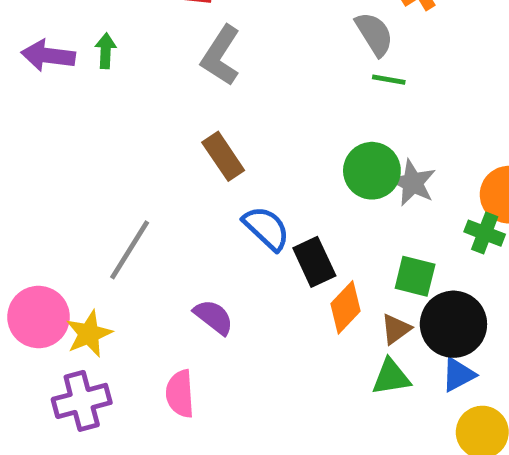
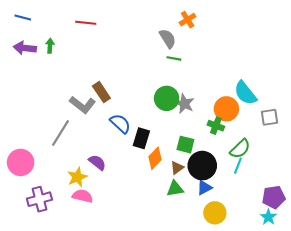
gray L-shape: (221, 56) -> (83, 105), moved, turned -85
black rectangle: (314, 262) -> (141, 138), turned 42
yellow star: (89, 334) -> (77, 177), moved
pink semicircle: (180, 394) -> (83, 196), turned 108

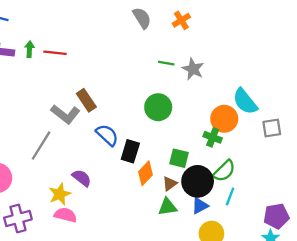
red line: (86, 23) -> (55, 53), moved
gray semicircle: (168, 38) -> (142, 18), moved
gray star: (184, 104) -> (193, 69), moved
green semicircle: (240, 149) -> (224, 171), moved
cyan line: (238, 166) -> (230, 196), moved

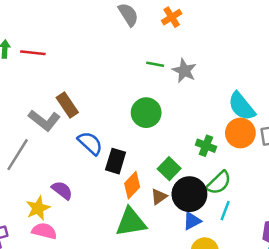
orange circle: (224, 119) -> (240, 133), moved
green square: (179, 158) -> (169, 169), turned 30
green triangle: (167, 207) -> (131, 222), moved, size x1.5

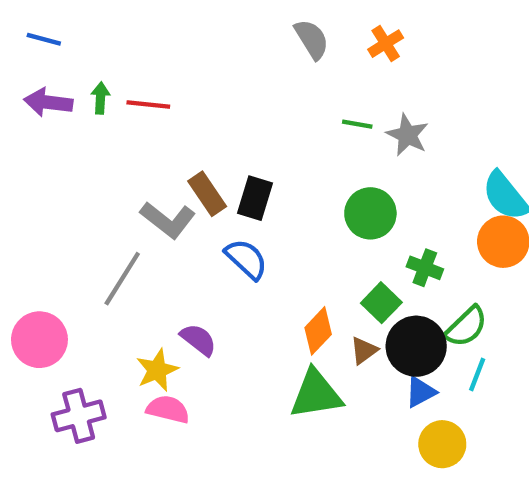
green circle: (146, 113) -> (370, 213), moved
green cross: (206, 146) -> (425, 268), moved
black rectangle: (116, 161) -> (255, 198), moved

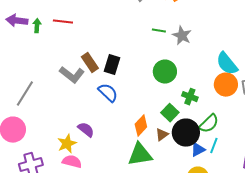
green arrow: (100, 98) -> (37, 26), moved
gray line: (122, 279) -> (25, 94), moved
blue triangle: (421, 392) -> (198, 150), moved

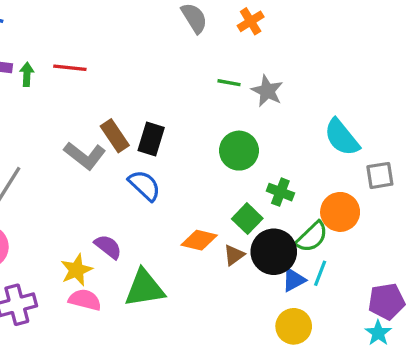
orange circle: (226, 85) -> (340, 212), moved
orange diamond: (141, 126) -> (199, 240), turned 60
green triangle: (140, 155) -> (144, 288), moved

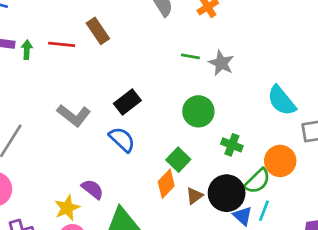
brown rectangle: (115, 136) -> (98, 31), moved
black rectangle: (151, 139) -> (127, 102), turned 35
green square: (247, 219) -> (178, 160), moved
orange diamond: (199, 240) -> (166, 184), turned -60
blue triangle: (294, 280) -> (243, 216), turned -50

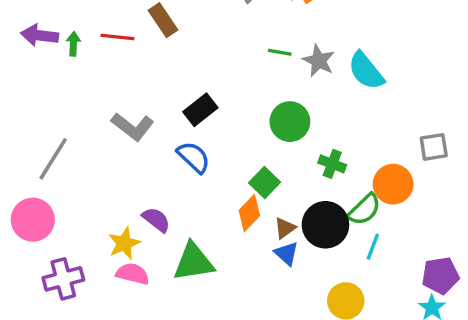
cyan semicircle: (282, 101) -> (366, 71), moved
blue triangle: (243, 216) -> (287, 254), moved

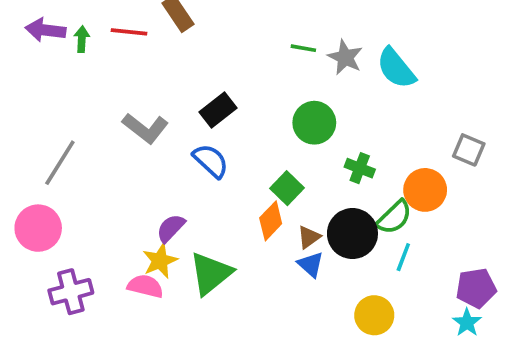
gray square: (434, 147) -> (469, 150), turned 32
purple semicircle: (156, 220) -> (171, 228), turned -84
yellow star: (124, 243) -> (160, 261), moved
green triangle: (194, 262) -> (211, 273), turned -30

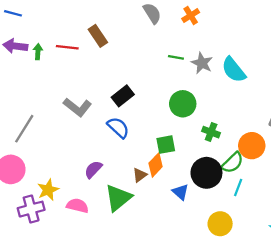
green square: (287, 188) -> (166, 145), turned 36
brown triangle: (309, 237) -> (140, 175), moved
yellow star: (160, 261) -> (48, 190), moved

